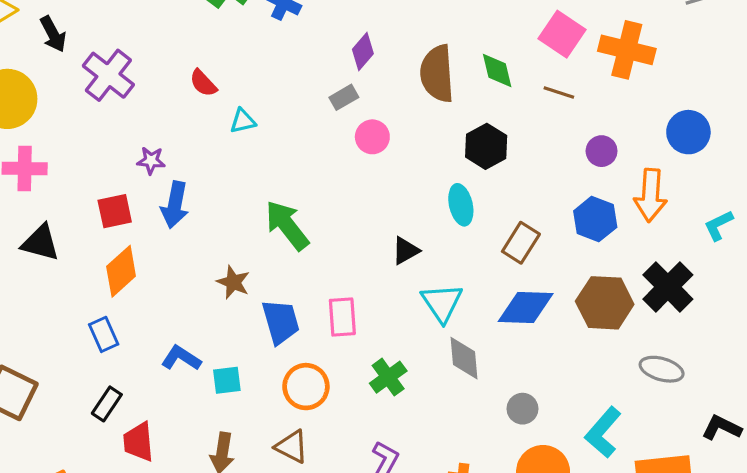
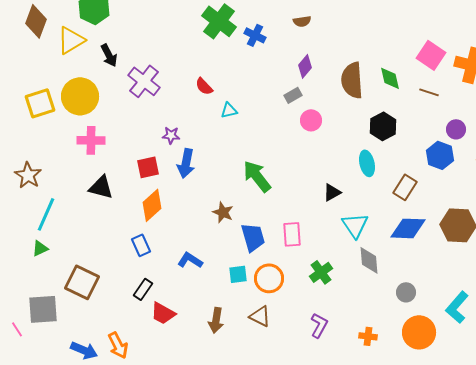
blue hexagon: (595, 219) -> (440, 155), moved
cyan square: (227, 380) -> (238, 274), moved
red trapezoid: (138, 442) -> (163, 313), turned -56

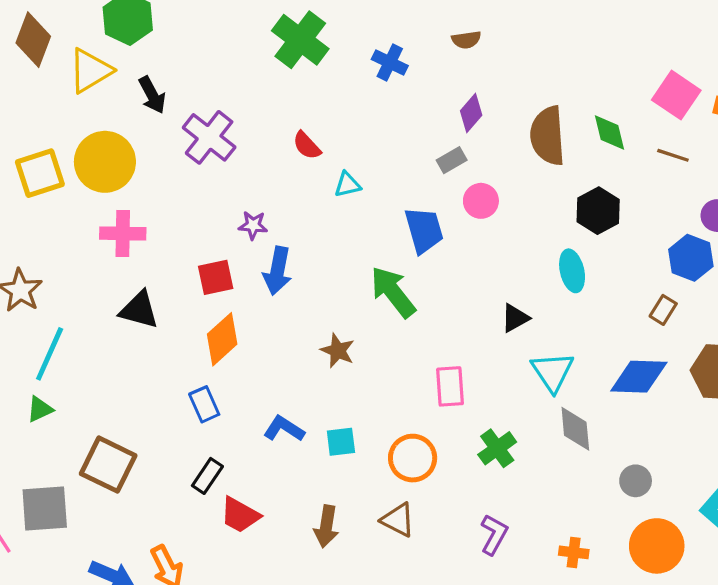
green cross: (219, 21) -> (300, 40), moved
brown rectangle: (405, 187) -> (663, 310), moved, size x0.7
blue trapezoid: (253, 237) -> (424, 230), moved
cyan square: (238, 274) -> (341, 442), moved

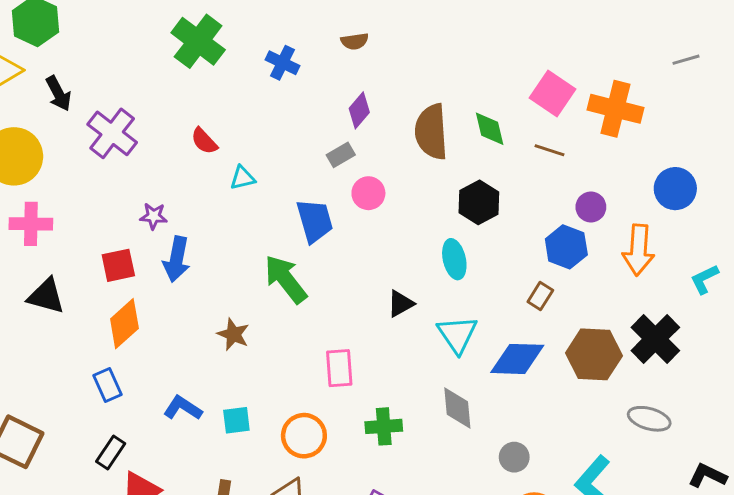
cyan triangle: (553, 372) -> (457, 334), moved
green cross: (497, 448) -> (384, 426), turned 32

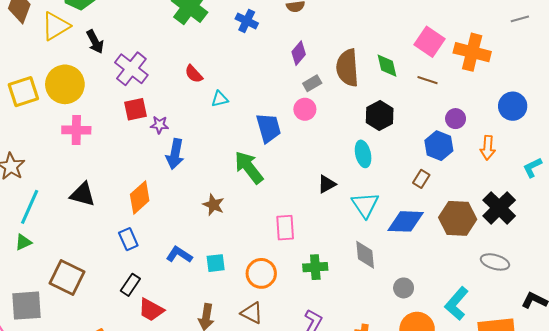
gray rectangle: (341, 155) -> (312, 83), moved
orange arrow: (638, 250) -> (488, 148), size x0.7
red square: (118, 265) -> (136, 109), moved
black triangle: (46, 296) -> (83, 194), moved

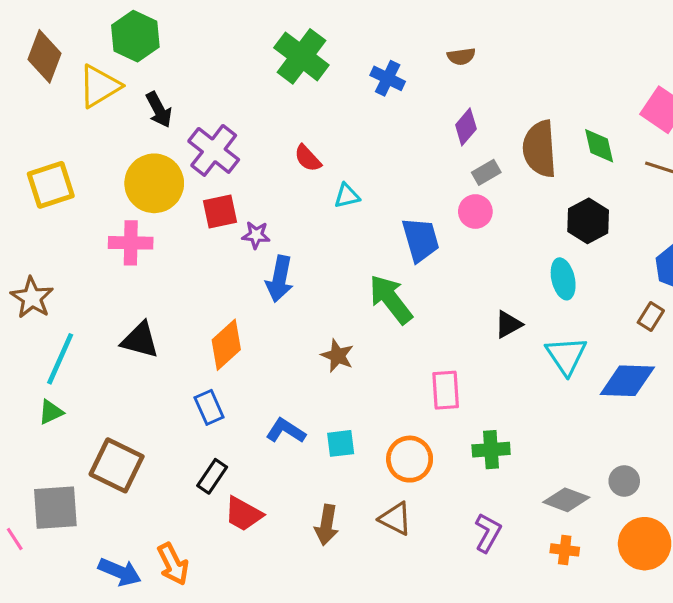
yellow circle: (65, 84) -> (154, 183), moved
gray diamond: (365, 255) -> (566, 500), moved, turned -64

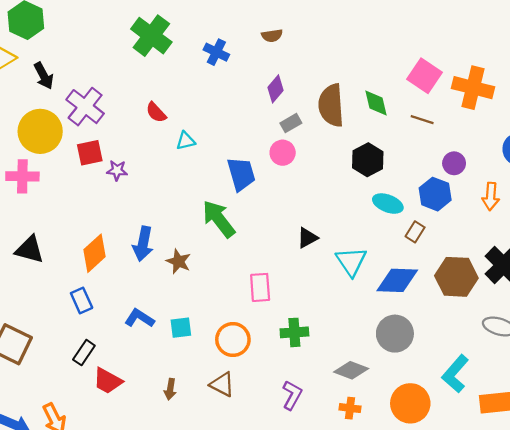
blue arrow: (280, 279) -> (143, 244), moved
cyan ellipse: (563, 279) -> (388, 204), moved, turned -56
gray circle: (624, 481) -> (395, 334), moved, size x1.6
brown arrow: (327, 525) -> (170, 389), size x0.7

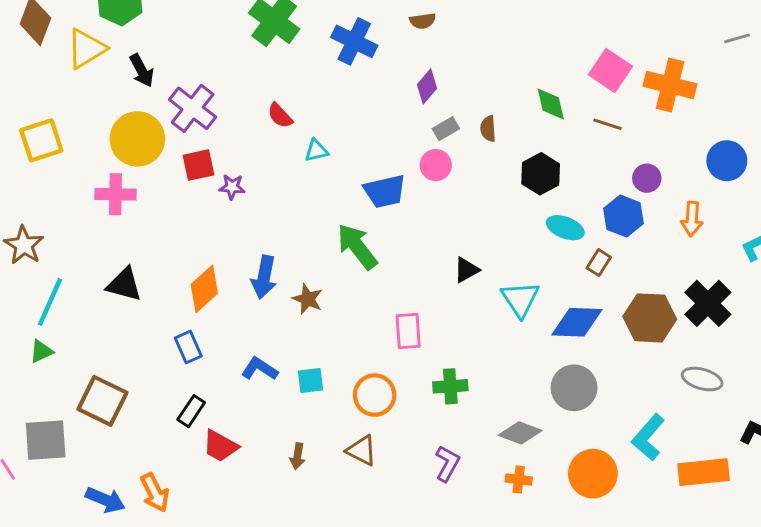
blue cross: (216, 52) -> (354, 41), size x1.4
brown semicircle: (331, 105) -> (488, 129), moved, size x0.5
blue trapezoid: (241, 174) -> (385, 191), turned 93

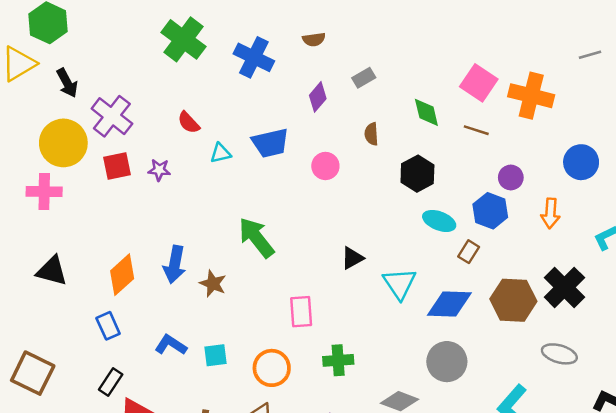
gray rectangle: (446, 129) -> (364, 78), moved
purple star: (232, 187) -> (159, 170), moved
blue trapezoid: (385, 191) -> (270, 143), moved

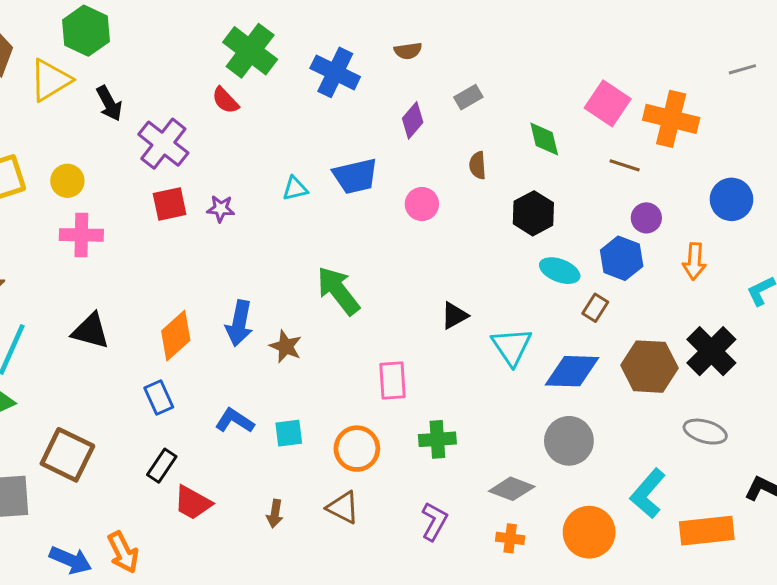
red semicircle: (189, 123) -> (225, 100), moved
brown line: (476, 130) -> (625, 165), moved
yellow circle: (63, 143) -> (67, 181), moved, size x0.6

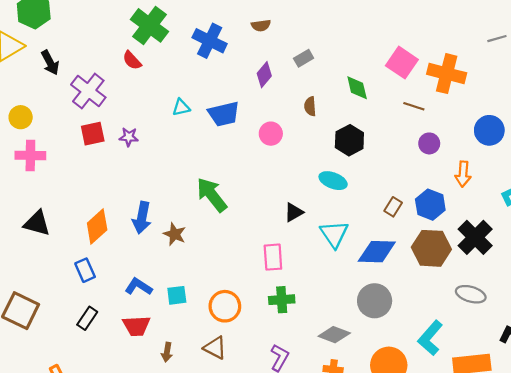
cyan triangle: (295, 189) -> (181, 107), moved
blue hexagon: (622, 258) -> (430, 205), moved
cyan ellipse: (560, 271) -> (333, 181), moved
pink rectangle: (392, 380) -> (273, 257), moved
red trapezoid: (193, 503) -> (136, 326), moved, turned -32

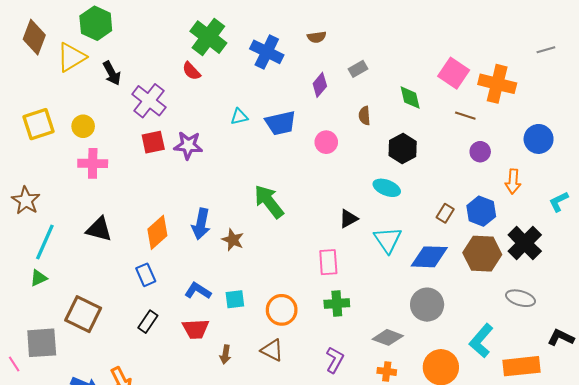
purple star: (129, 137) -> (188, 145), size x1.5

